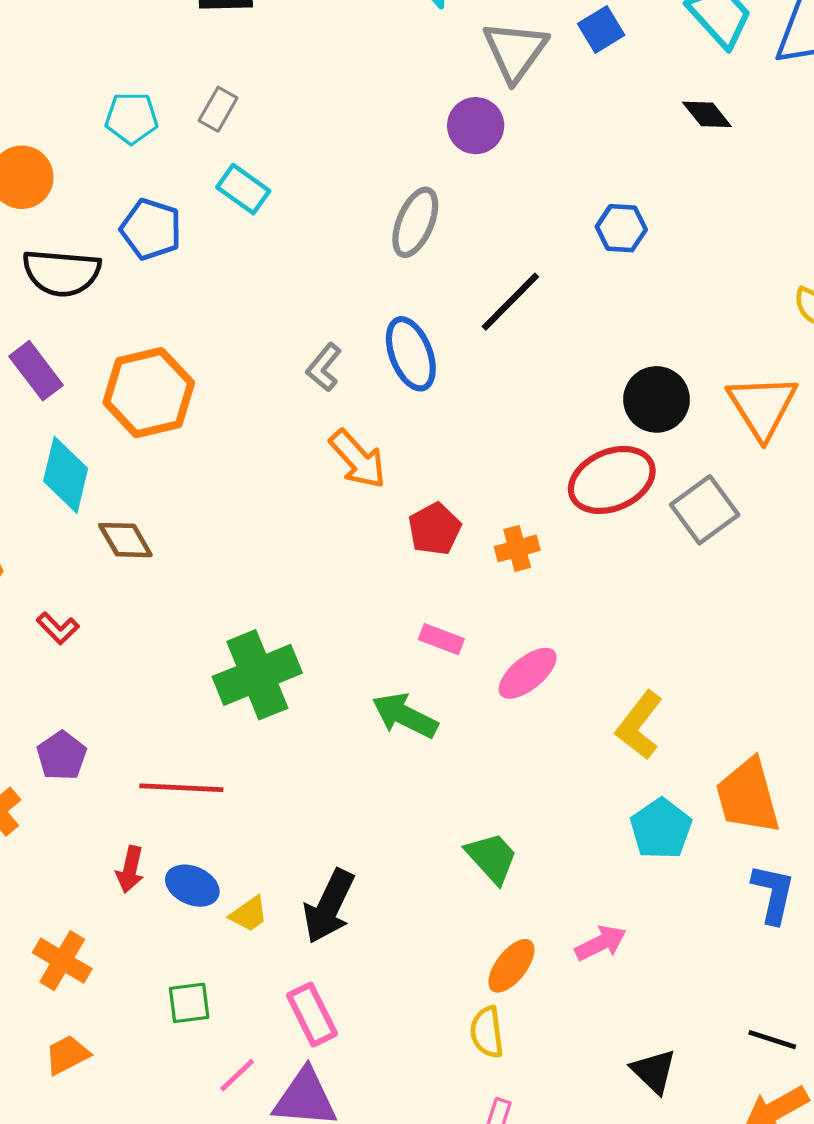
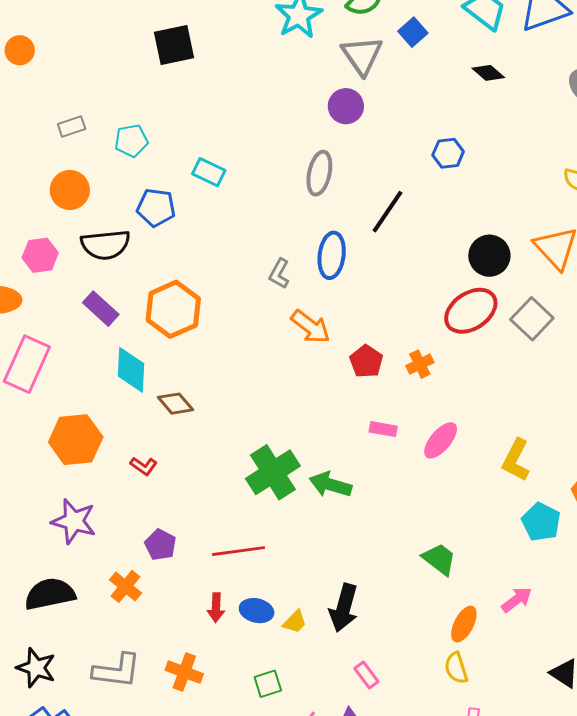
gray rectangle: (218, 109) -> (72, 127), moved, turned 52
blue ellipse: (411, 354) -> (332, 255), turned 39
green arrow: (405, 716) -> (330, 485), moved
pink rectangle: (312, 1015) -> (366, 675), moved, size x0.7

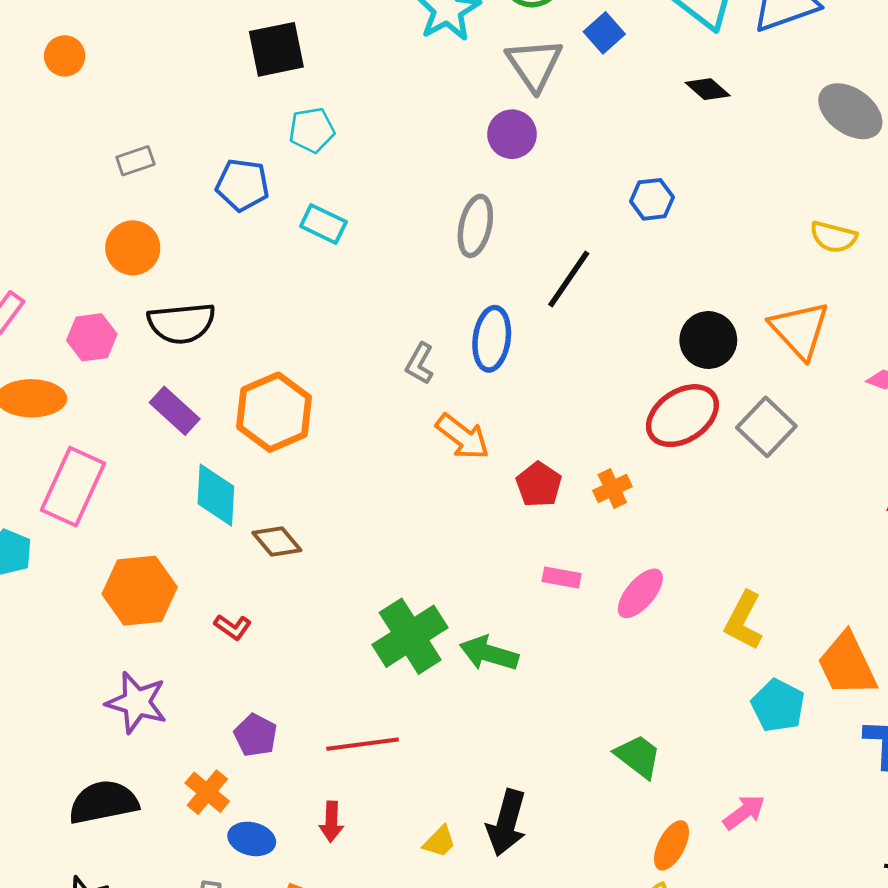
cyan pentagon: (131, 141) -> (312, 130), moved
blue pentagon: (156, 208) -> (243, 185), moved
blue ellipse: (257, 611) -> (252, 839), moved

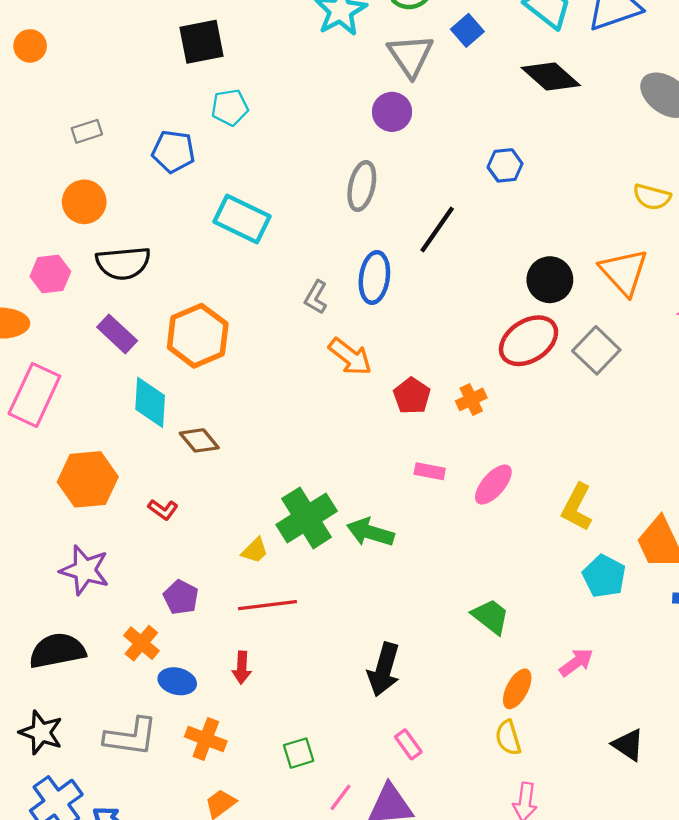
black diamond: (708, 89) -> (551, 76), size x1.6
cyan rectangle: (323, 224) -> (242, 219), moved, size x1.5
yellow trapezoid: (439, 842) -> (255, 550), moved

